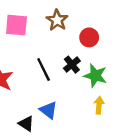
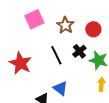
brown star: (57, 20) -> (65, 25), moved
pink square: (16, 25) -> (34, 19), turned -30

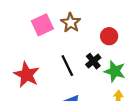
brown star: (65, 25) -> (71, 23), moved

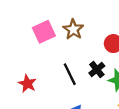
red star: (27, 75) -> (27, 84), size x0.7

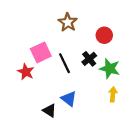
pink square: (44, 32) -> (41, 52), moved

